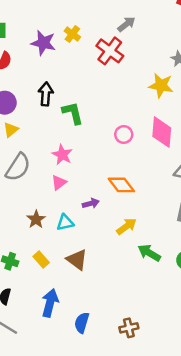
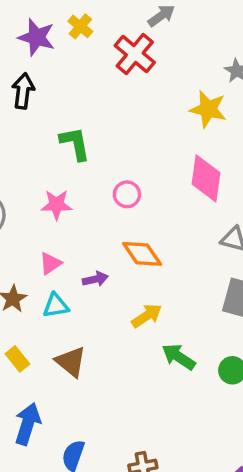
black arrow: (46, 94) -> (23, 91), moved
pink circle: (124, 134) -> (127, 194), moved
pink star: (62, 155) -> (57, 205), turned -30
pink triangle: (59, 182) -> (50, 263), moved

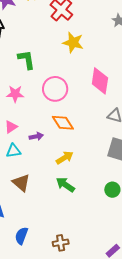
yellow star: (208, 109) -> (73, 42), moved
pink circle: (127, 194) -> (55, 89), size x1.6
green arrow: (179, 357) -> (65, 185), moved

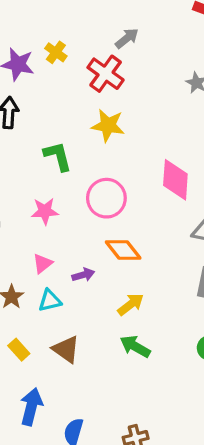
yellow star: (73, 42) -> (108, 125), moved

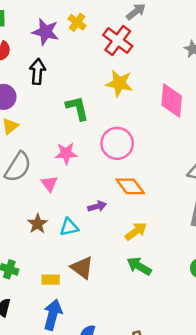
pink diamond: (175, 180) -> (172, 100), moved
pink triangle: (43, 263) -> (49, 184), moved, turned -30
yellow rectangle: (19, 350) -> (51, 280), moved, turned -48

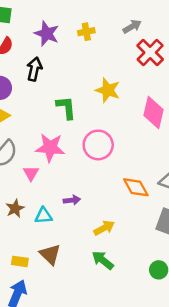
yellow cross: (77, 22) -> (86, 32), moved, turned 35
red cross: (118, 41) -> (150, 52), moved
pink star: (66, 153) -> (50, 148), size x1.4
orange diamond: (130, 186) -> (136, 187), moved

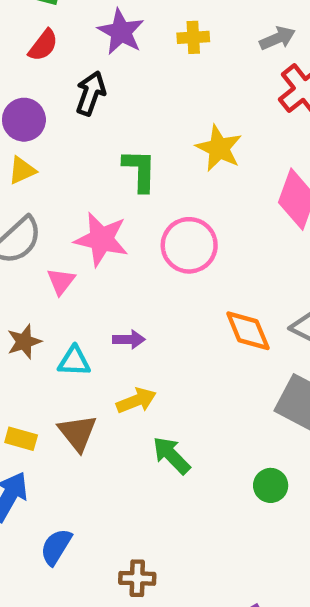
yellow arrow: (104, 228) -> (136, 401), moved

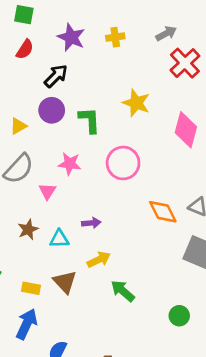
black arrow: (91, 93) -> (56, 76), turned 30
purple circle: (24, 120) -> (52, 110), moved
pink star: (101, 239) -> (70, 164), size x0.7
green circle: (271, 485) -> (179, 316), moved

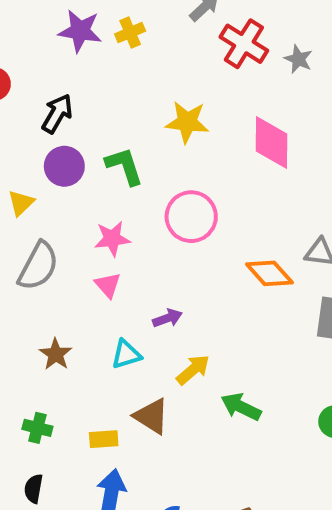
purple star: (71, 37) -> (80, 31), moved
pink triangle: (47, 191) -> (108, 285), moved
brown star: (28, 229) -> (56, 354), moved

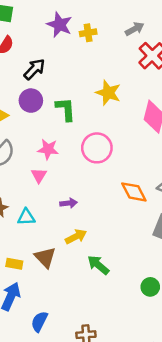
cyan triangle: (126, 354) -> (26, 217), moved

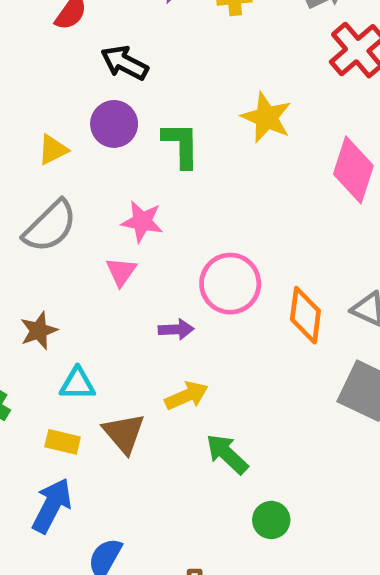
black arrow: (34, 69) -> (125, 63), turned -110
pink circle: (97, 148) -> (230, 284), moved
orange diamond: (134, 192) -> (305, 315), turned 32
cyan triangle: (26, 217) -> (77, 384), moved
green circle: (150, 287) -> (271, 520), moved

